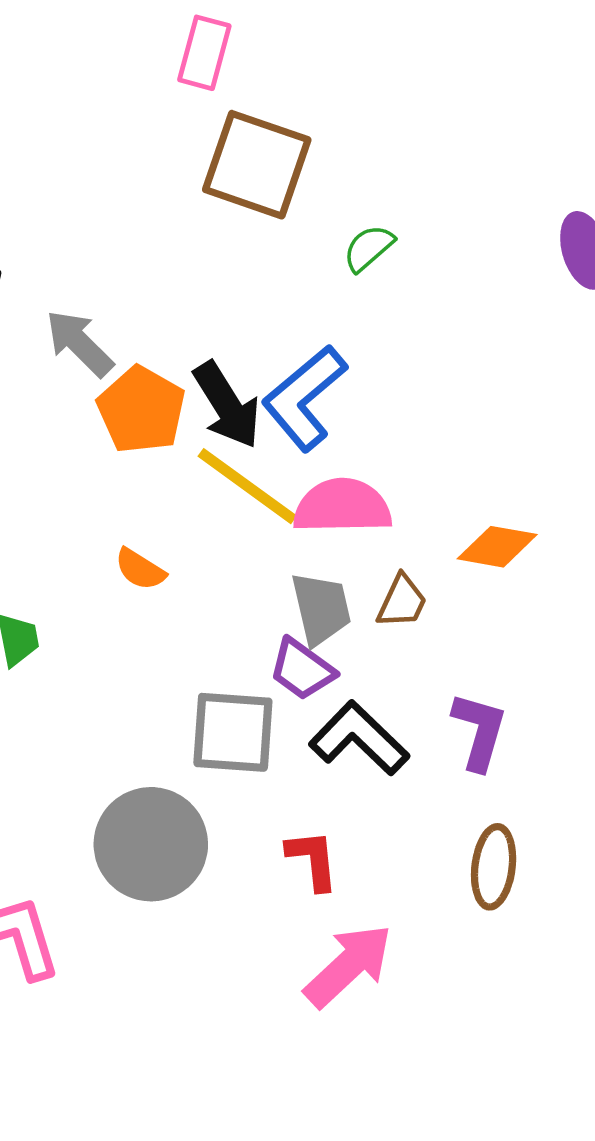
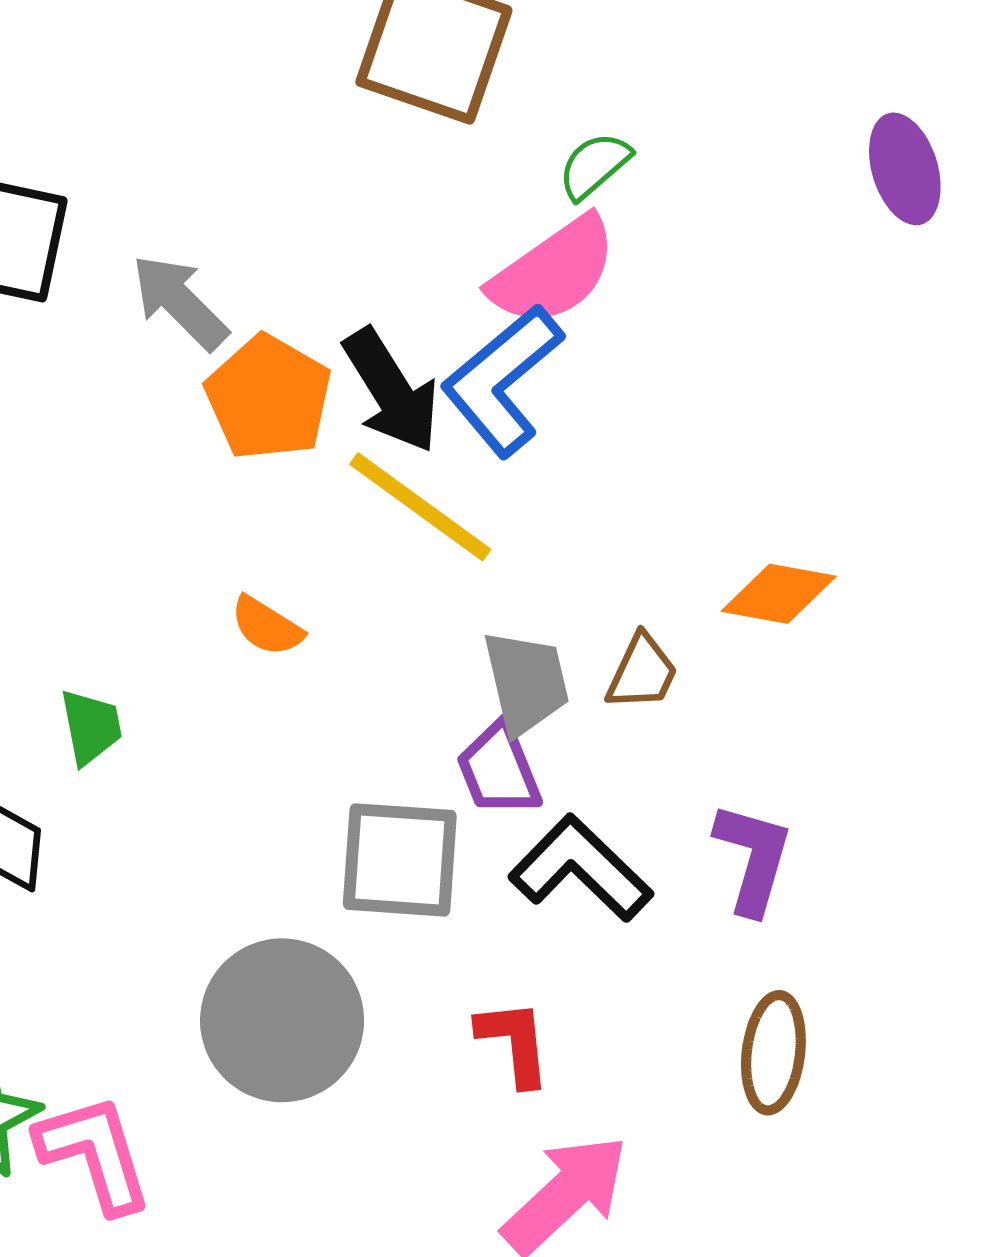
pink semicircle: (342, 506) -> (553, 271), moved, turned 146
purple trapezoid: (302, 669) -> (499, 770), turned 32

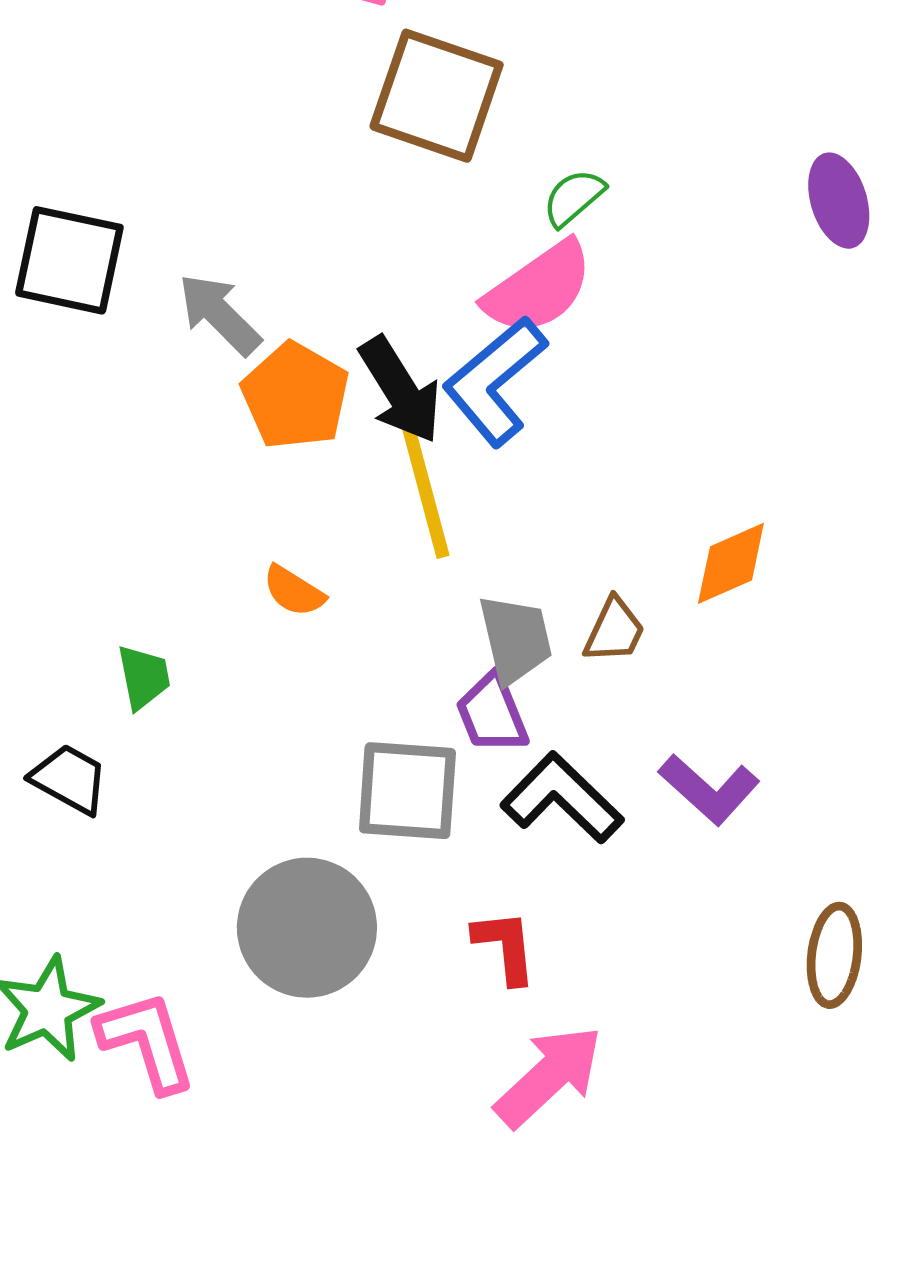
yellow line: (420, 507) -> (425, 489), turned 39
orange diamond: (779, 594) -> (731, 563), turned -34
purple L-shape: (753, 858) -> (709, 789), turned 116
brown ellipse: (773, 1053) -> (834, 955), moved

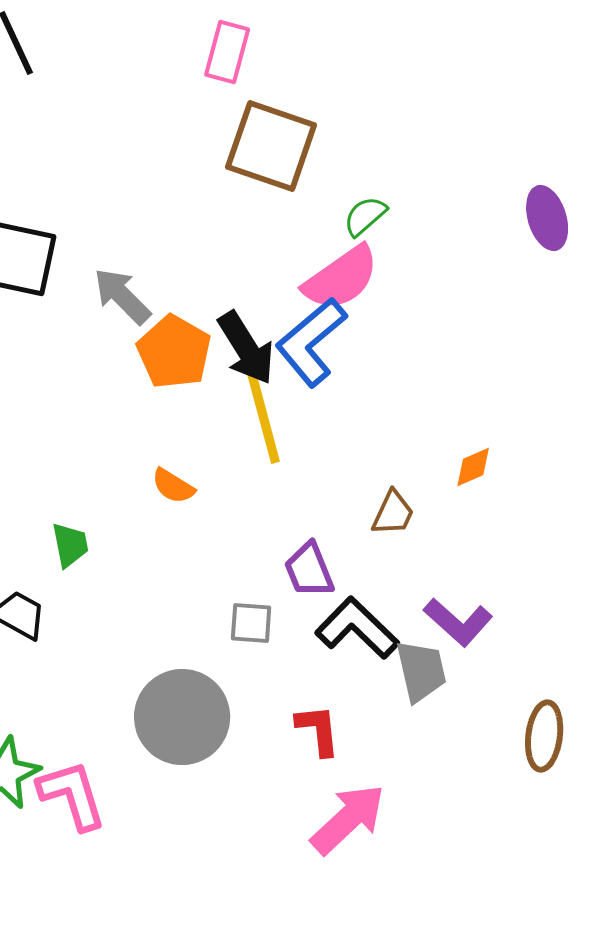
orange diamond: (731, 563) -> (473, 467), size x0.7
gray trapezoid: (515, 639) -> (421, 671), moved
gray square: (407, 791) -> (251, 623), size x0.6

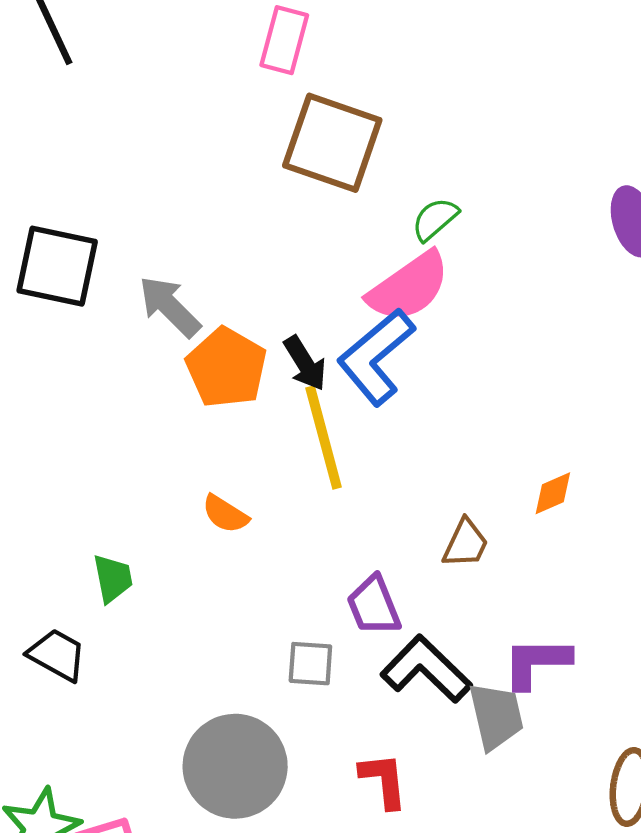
black arrow: (246, 348) -> (305, 363), size x0.7
purple L-shape: (458, 622) -> (536, 662), turned 138

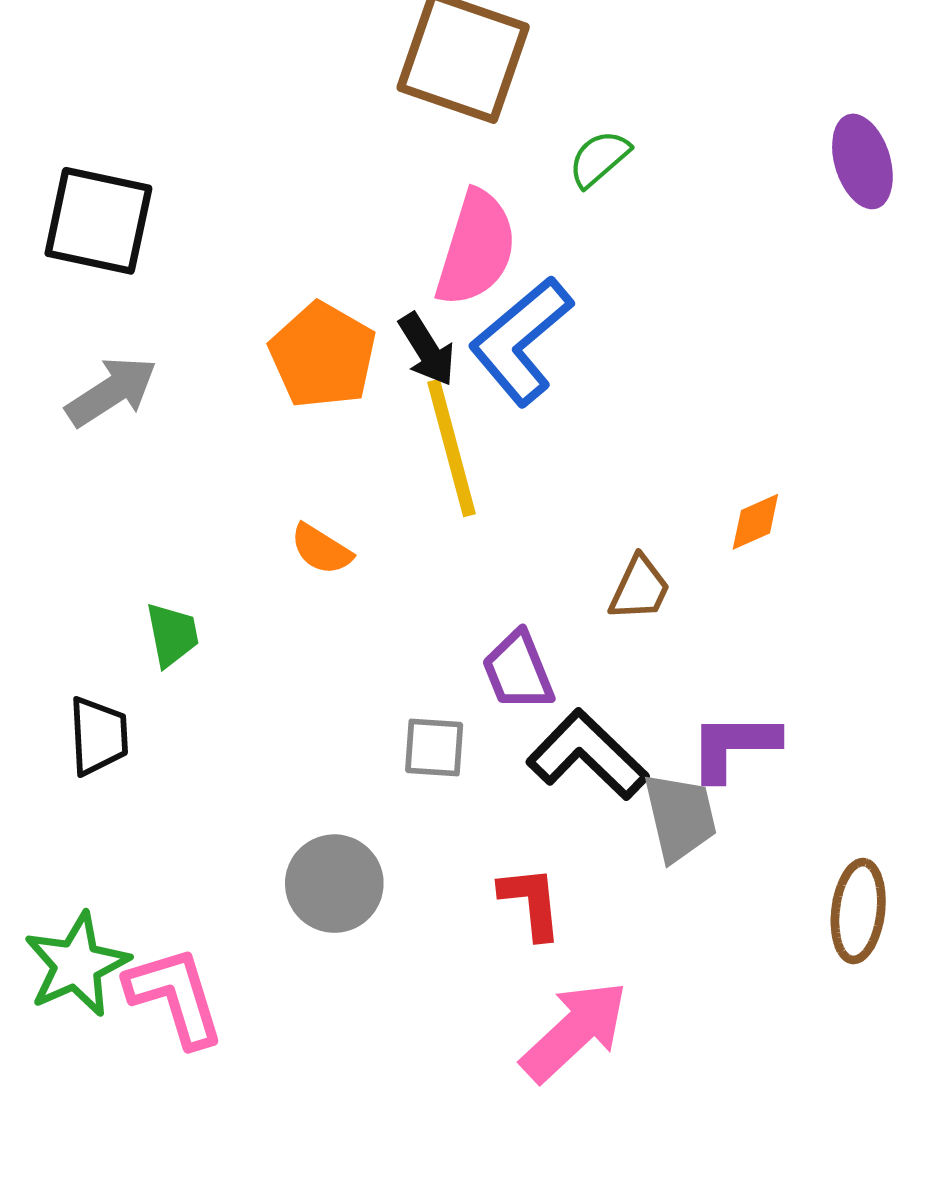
pink semicircle: (409, 287) -> (476, 248), moved, turned -38
gray arrow: (170, 307) -> (111, 392), moved, turned 102
black trapezoid: (57, 655) -> (98, 736), turned 58
gray circle: (235, 766) -> (334, 884), size x0.7

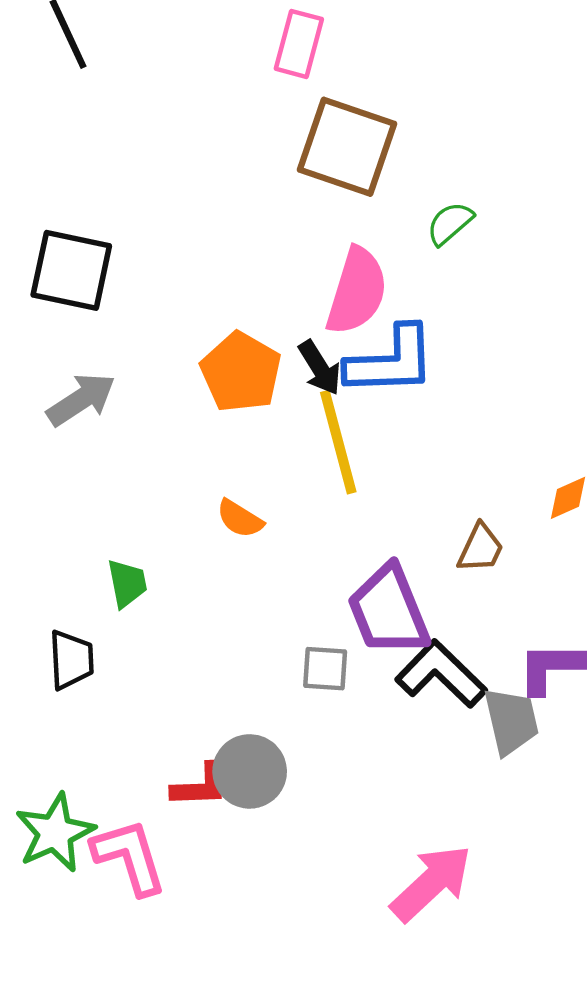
blue L-shape: (521, 341) -> (391, 361), turned -142
purple trapezoid: (518, 671) -> (389, 611), size x1.5
red L-shape: (531, 902) -> (200, 786), moved, turned 94

